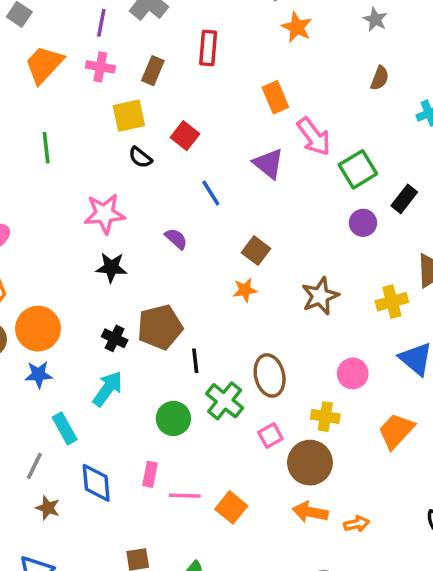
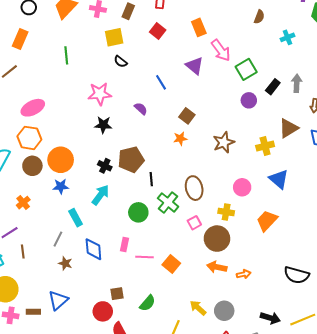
red square: (185, 136) -> (158, 31), moved

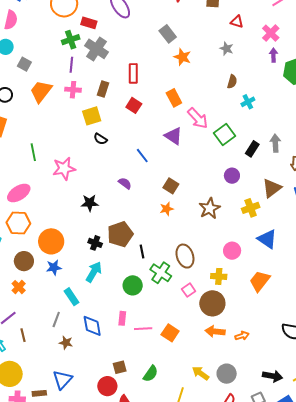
cyan cross: (287, 37) -> (248, 102), moved
green line: (66, 55) -> (33, 152), moved
pink star: (100, 94) -> (64, 169), moved
purple circle: (249, 100) -> (232, 176), moved
brown circle: (32, 166) -> (24, 261), moved

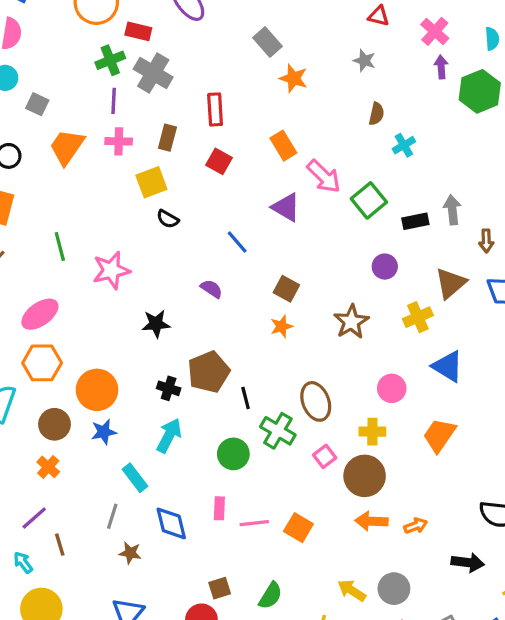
black rectangle: (252, 149) -> (415, 221), turned 49
black arrow: (273, 376) -> (468, 563), moved

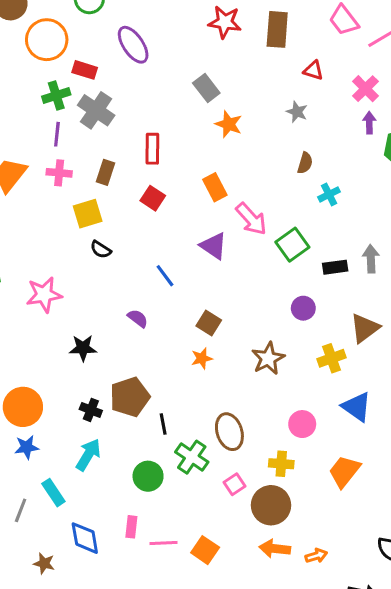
gray line: (112, 516) -> (21, 510), moved

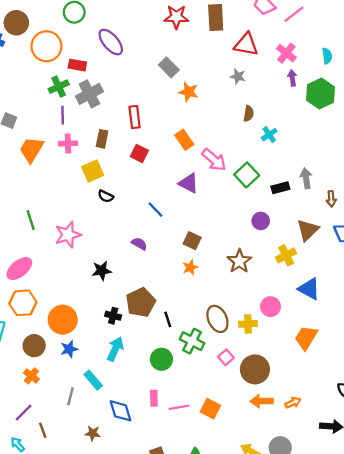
red triangle: (313, 70) -> (246, 44), size x1.6
gray cross: (96, 110) -> (89, 94), turned 35
yellow cross: (281, 464) -> (248, 324), moved

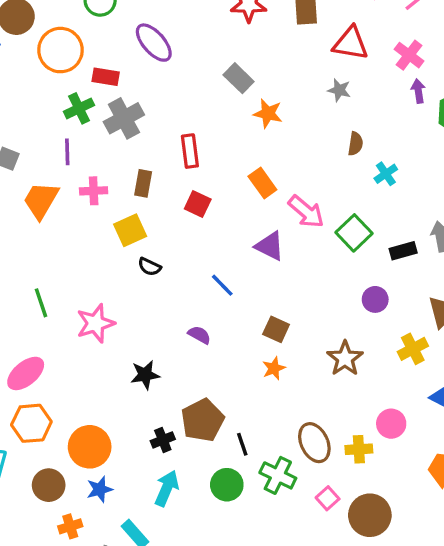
purple line: (63, 115) -> (67, 152), moved
black cross: (113, 316) -> (163, 440), turned -35
green circle: (161, 359) -> (227, 485), moved
orange cross: (31, 376) -> (70, 526), moved, turned 35

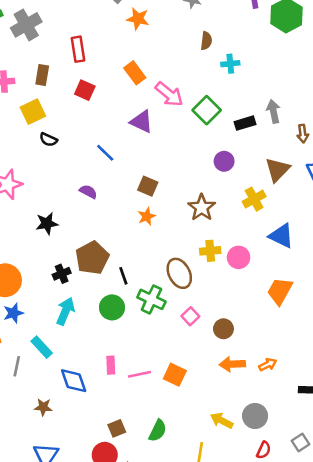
cyan cross: (386, 174) -> (230, 64), turned 30
yellow cross: (359, 449) -> (210, 251), moved
brown circle: (370, 515) -> (223, 329), size x0.6

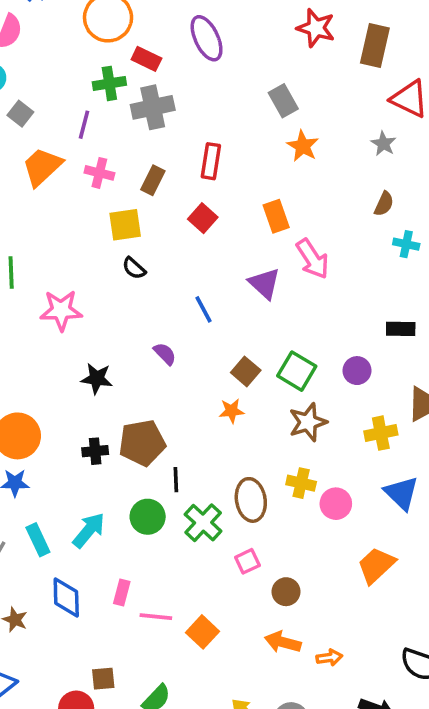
green square: (207, 110) -> (297, 371), moved, turned -32
cyan arrow: (65, 311) -> (89, 530), moved

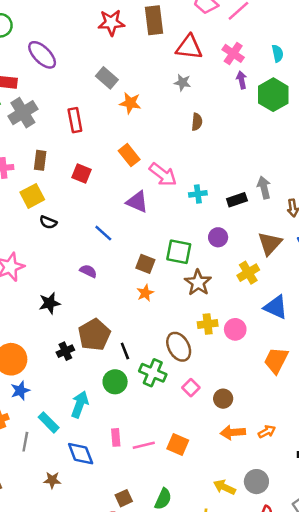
red rectangle: (211, 161) -> (75, 120), moved
cyan cross: (406, 244) -> (198, 194), moved

